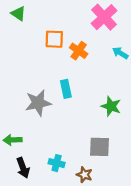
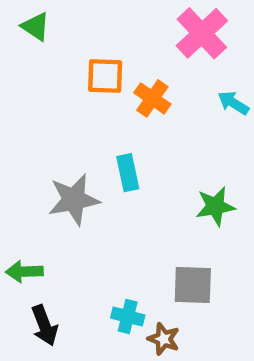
green star: (111, 106) -> (215, 206), turned -30
cyan cross: (57, 163) -> (128, 316), moved

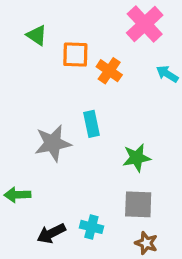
green triangle: (36, 27) -> (37, 35), moved
green star: (215, 206) -> (137, 158), moved
black arrow: (45, 325) -> (51, 233), moved, turned 84
brown star: (164, 339) -> (146, 243), moved

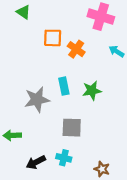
pink cross: (145, 24) -> (101, 17), turned -30
green triangle: (37, 35) -> (23, 12), moved
green star: (137, 158) -> (92, 91), moved
gray square: (138, 204) -> (72, 128), moved

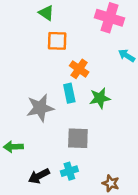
green triangle: (23, 12) -> (46, 13), moved
orange cross: (76, 49) -> (79, 69), moved
cyan cross: (64, 158) -> (69, 171), turned -32

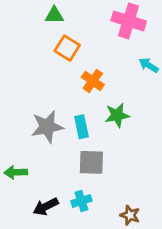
green triangle: (46, 13) -> (54, 15), turned -35
orange square: (57, 41) -> (67, 48), turned 30
cyan rectangle: (69, 93) -> (81, 127), moved

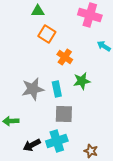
cyan cross: (81, 201) -> (57, 141), size x1.5

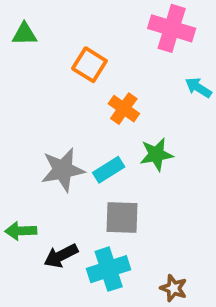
green triangle: (38, 11) -> (25, 34), moved
cyan rectangle: (57, 89) -> (109, 170), turned 70
black arrow: (32, 145) -> (61, 256), moved

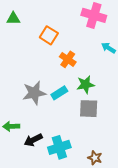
gray square: (122, 218) -> (89, 109), moved

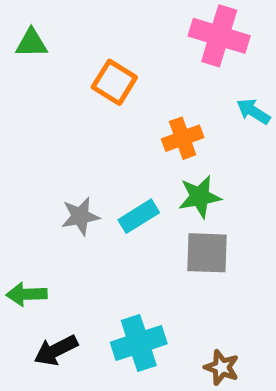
orange cross: (68, 59) -> (183, 138), moved, turned 35
gray star: (34, 93) -> (80, 216), size x0.7
black arrow: (33, 140) -> (56, 350), moved

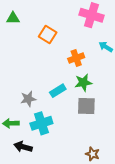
gray star: (80, 216) -> (28, 99), moved
cyan cross: (139, 343) -> (41, 123), moved
black arrow: (56, 350) -> (23, 147), turned 42

